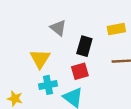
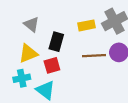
yellow triangle: (40, 59) -> (28, 53), moved, turned 36

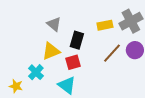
brown line: (94, 56) -> (112, 53), turned -45
cyan cross: (22, 78) -> (36, 72), moved, turned -35

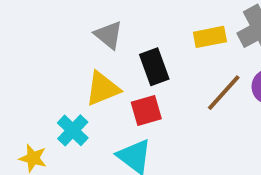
black rectangle: (77, 40) -> (154, 67), turned -36

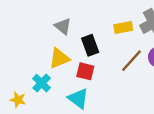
red square: (146, 111) -> (85, 71), turned 30

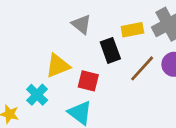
gray triangle: (63, 26) -> (81, 24), moved
black rectangle: (90, 45) -> (110, 50), moved

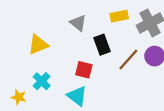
yellow rectangle: (132, 30) -> (119, 16), moved
yellow triangle: (58, 66) -> (38, 45), moved

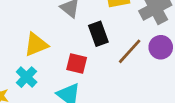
yellow triangle: (38, 45) -> (36, 45), moved

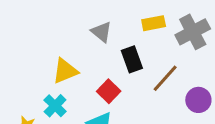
purple circle: (161, 47) -> (198, 100), moved
red square: (77, 64) -> (109, 91), turned 30

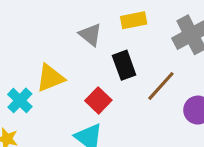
yellow rectangle: (154, 23) -> (134, 20), moved
cyan cross: (55, 106) -> (20, 100), moved

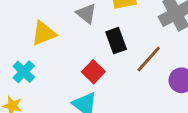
yellow triangle: (50, 78) -> (44, 33), moved

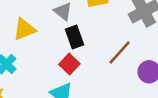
black rectangle: (116, 41) -> (75, 37), moved

